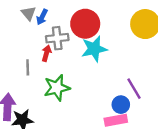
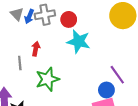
red circle: (85, 24) -> (69, 19), size x0.6
gray cross: (57, 38) -> (45, 15), moved
cyan star: (94, 49) -> (79, 42), turned 30

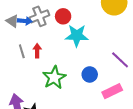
blue arrow: (29, 16) -> (25, 21), turned -96
gray line: (20, 63) -> (22, 51), moved
blue circle: (106, 90) -> (90, 74), moved

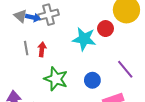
red circle: (63, 16) -> (106, 29), moved
green star: (54, 78) -> (56, 79), turned -30

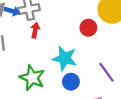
cyan star: (84, 39) -> (65, 58), moved
red arrow: (42, 49) -> (35, 30), moved

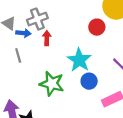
blue arrow: (12, 11) -> (23, 33), moved
cyan star: (65, 58) -> (79, 60), turned 30

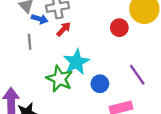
red arrow: (47, 38) -> (64, 29), turned 32
cyan star: (79, 60) -> (76, 62), moved

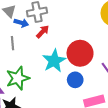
red circle: (119, 28) -> (80, 53), moved, size x1.6
green star: (59, 79) -> (18, 78), moved, turned 30

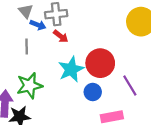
red arrow: (43, 32) -> (61, 36), turned 80

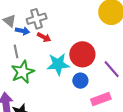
cyan star: (71, 69) -> (58, 64), turned 30
green star: (30, 86) -> (23, 72), moved

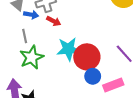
red circle: (82, 54) -> (87, 57), moved
blue circle: (80, 81) -> (93, 76), moved

